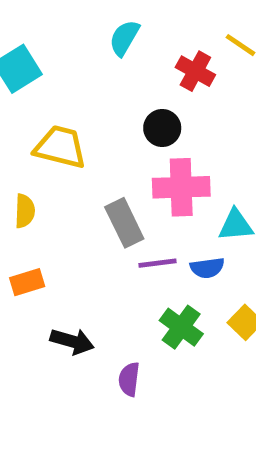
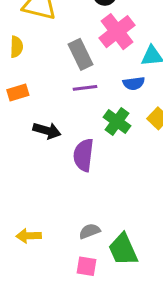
pink cross: (181, 187) -> (117, 32), turned -36
purple line: (157, 263) -> (85, 88), moved
purple semicircle: (129, 379) -> (83, 155), size x1.5

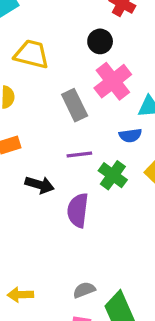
purple line: (85, 88) -> (79, 155), moved

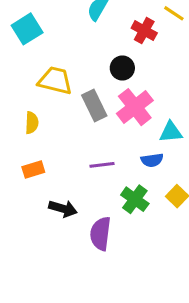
gray rectangle: (75, 105) -> (94, 105), moved
purple line: (79, 155) -> (102, 165), moved

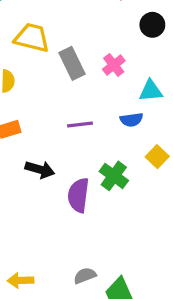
black circle: (122, 68) -> (152, 25), moved
pink cross: (135, 107) -> (114, 65), size x0.6
green cross: (135, 199) -> (114, 176), moved

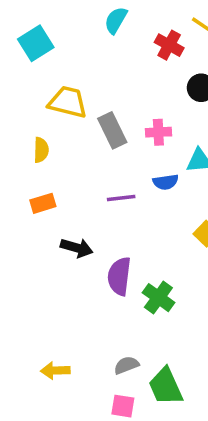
pink cross: (114, 65) -> (158, 132), turned 35
blue semicircle: (131, 120) -> (166, 182), moved
green cross: (114, 176) -> (158, 298), moved

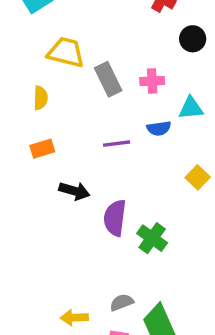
yellow arrow: (55, 370) -> (74, 318), moved

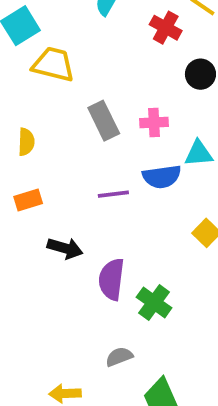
yellow trapezoid: (66, 52) -> (53, 64), moved
blue semicircle: (159, 128) -> (162, 177), size x1.4
gray semicircle: (122, 302) -> (119, 357), moved

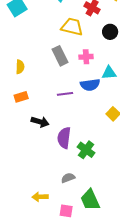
yellow trapezoid: (53, 64) -> (72, 27), moved

